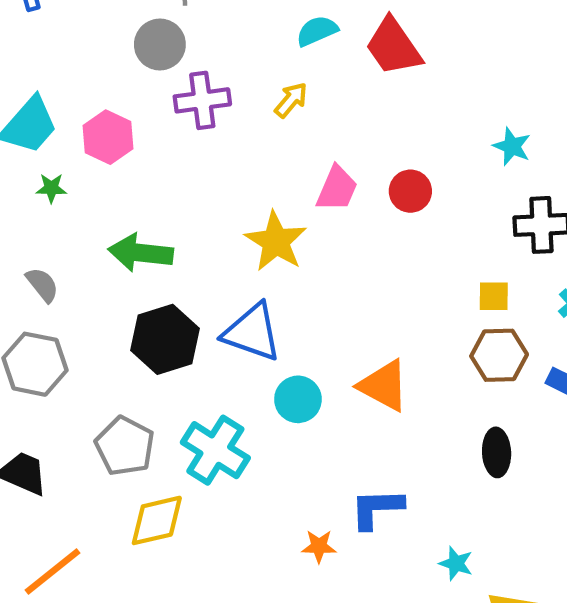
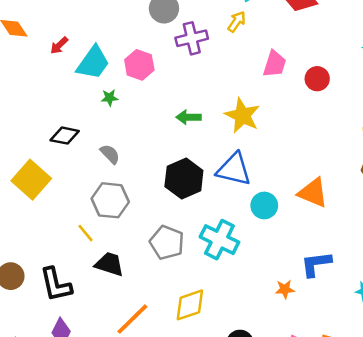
yellow arrow: (291, 100) -> (237, 22), moved
pink trapezoid: (337, 189) -> (275, 64), moved
green arrow: (141, 253) -> (189, 117), moved, size x0.7
yellow diamond: (157, 520) -> (190, 305), moved

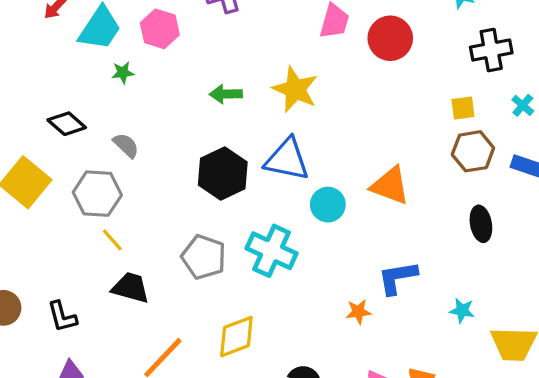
red circle: (317, 79) -> (390, 38), size x1.4
black diamond: (65, 136) -> (67, 124), turned 32
gray hexagon: (110, 200) -> (97, 194), moved
yellow line: (85, 233) -> (112, 240), moved
black L-shape: (56, 285) -> (62, 317), size x0.7

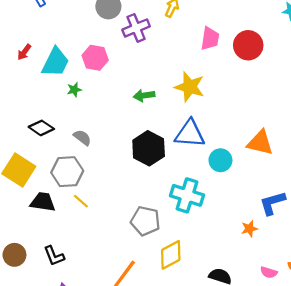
gray pentagon: (204, 257) -> (145, 221), moved
black trapezoid: (131, 288) -> (43, 202), moved

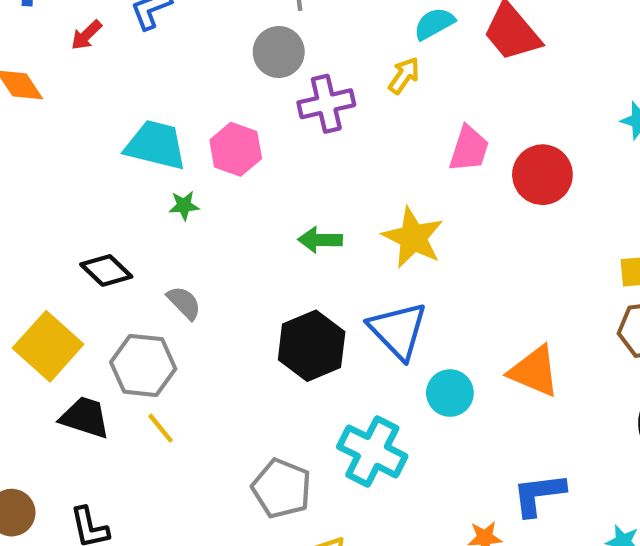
red arrow: (24, 52) -> (86, 35), moved
cyan trapezoid: (55, 62) -> (156, 145), turned -112
blue triangle: (190, 134) -> (398, 330), turned 32

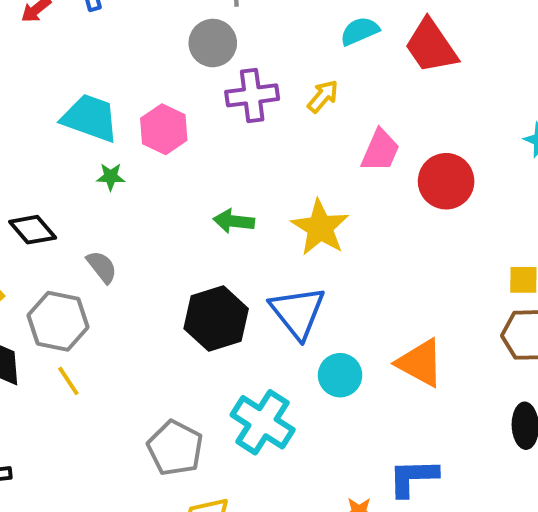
yellow arrow: (404, 76) -> (323, 96), moved

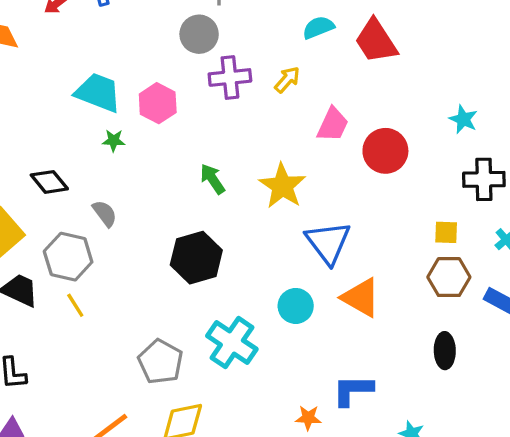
green arrow: (234, 221) -> (213, 179), turned 48
blue triangle: (298, 312) -> (328, 243), moved

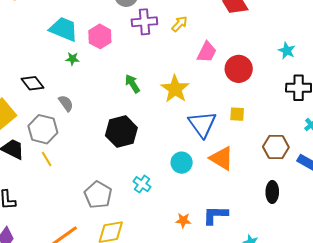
yellow square: (446, 232) -> (237, 114), moved
cyan cross: (232, 343) -> (142, 184), size x0.6
orange star: (308, 418) -> (183, 220), moved

